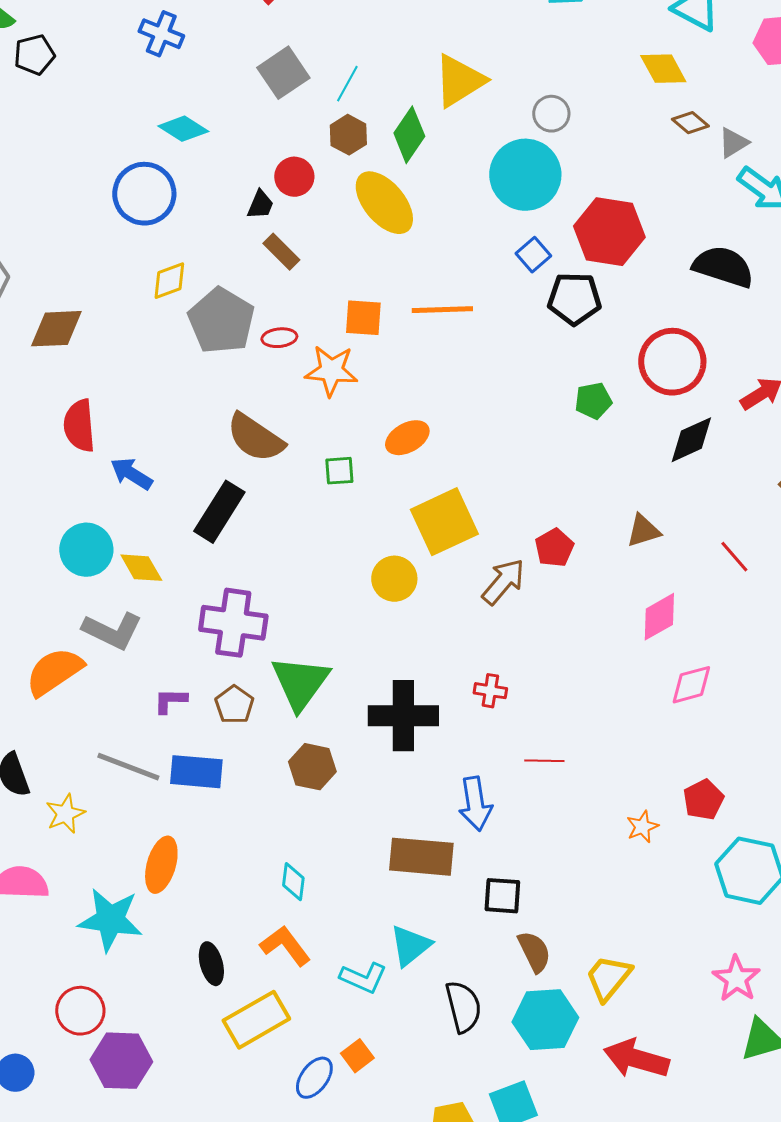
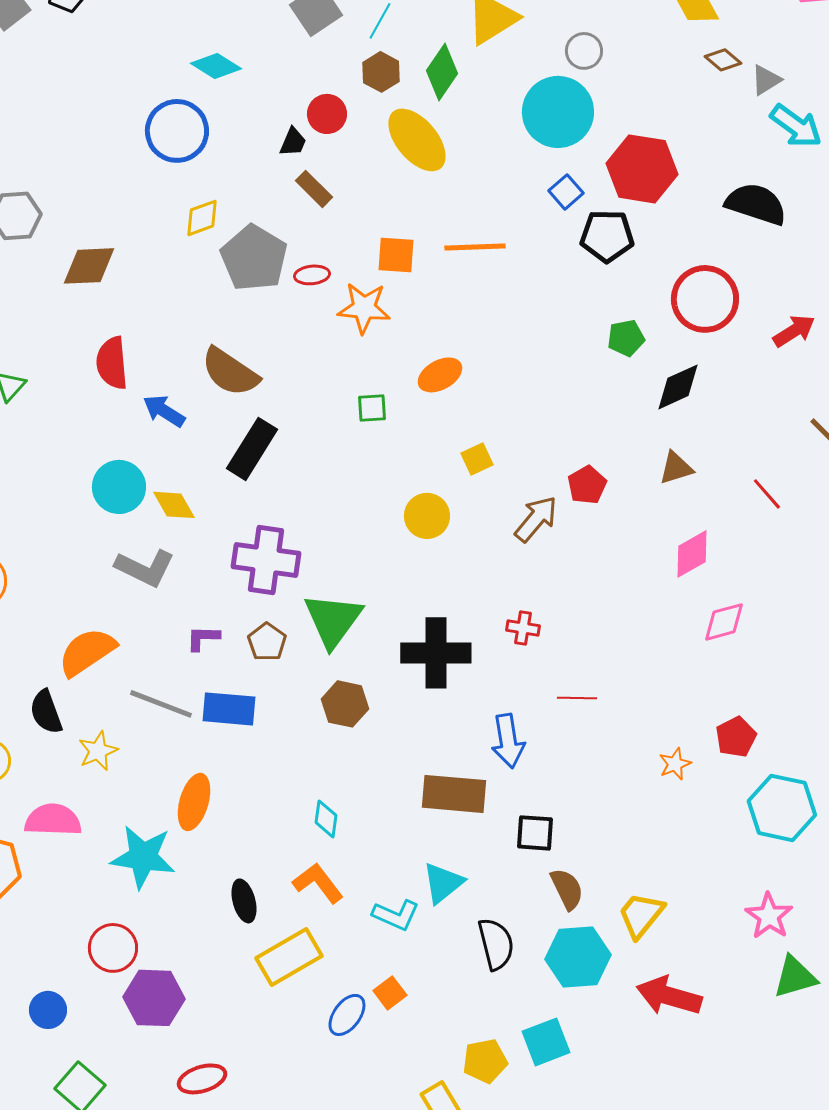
brown semicircle: (255, 438) -> (230, 372), moved
black diamond: (691, 440) -> (678, 387), moved
yellow square: (444, 522) -> (477, 459), size x0.5
orange semicircle: (54, 672) -> (87, 652), moved

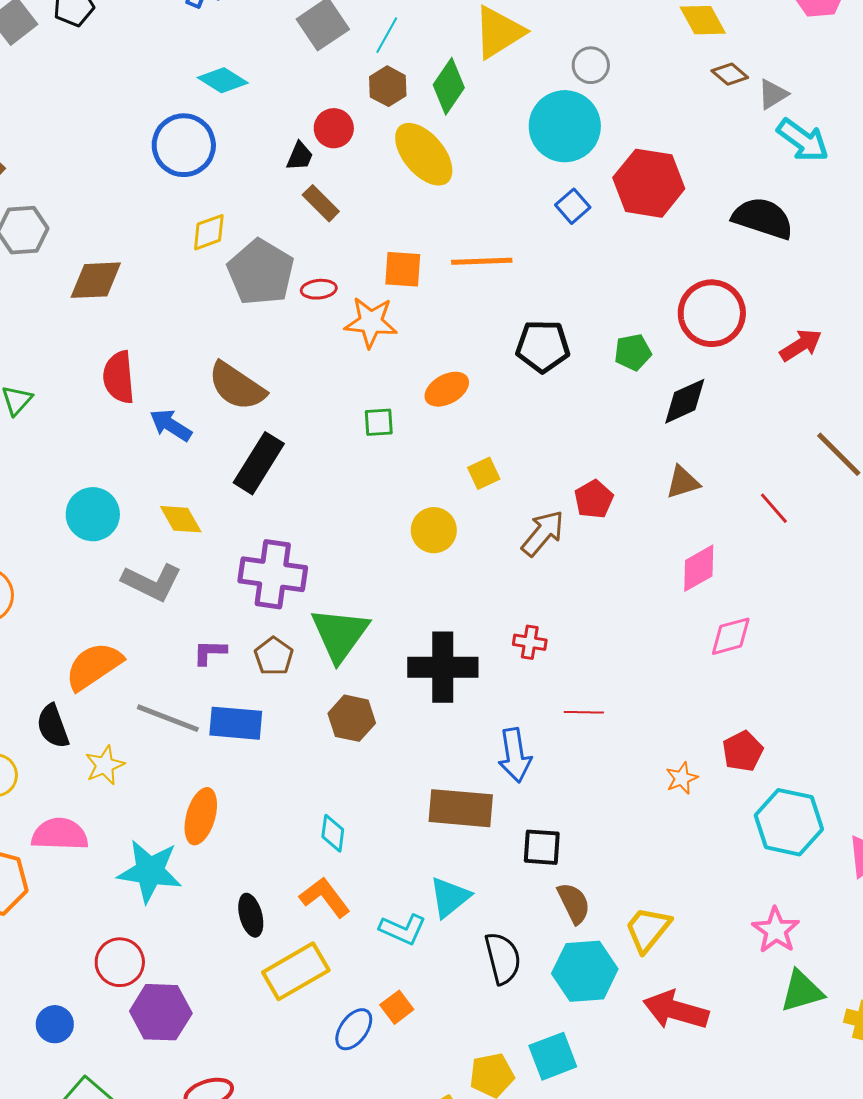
black pentagon: (607, 236) -> (543, 346), moved
cyan circle: (119, 487) -> (93, 514), moved

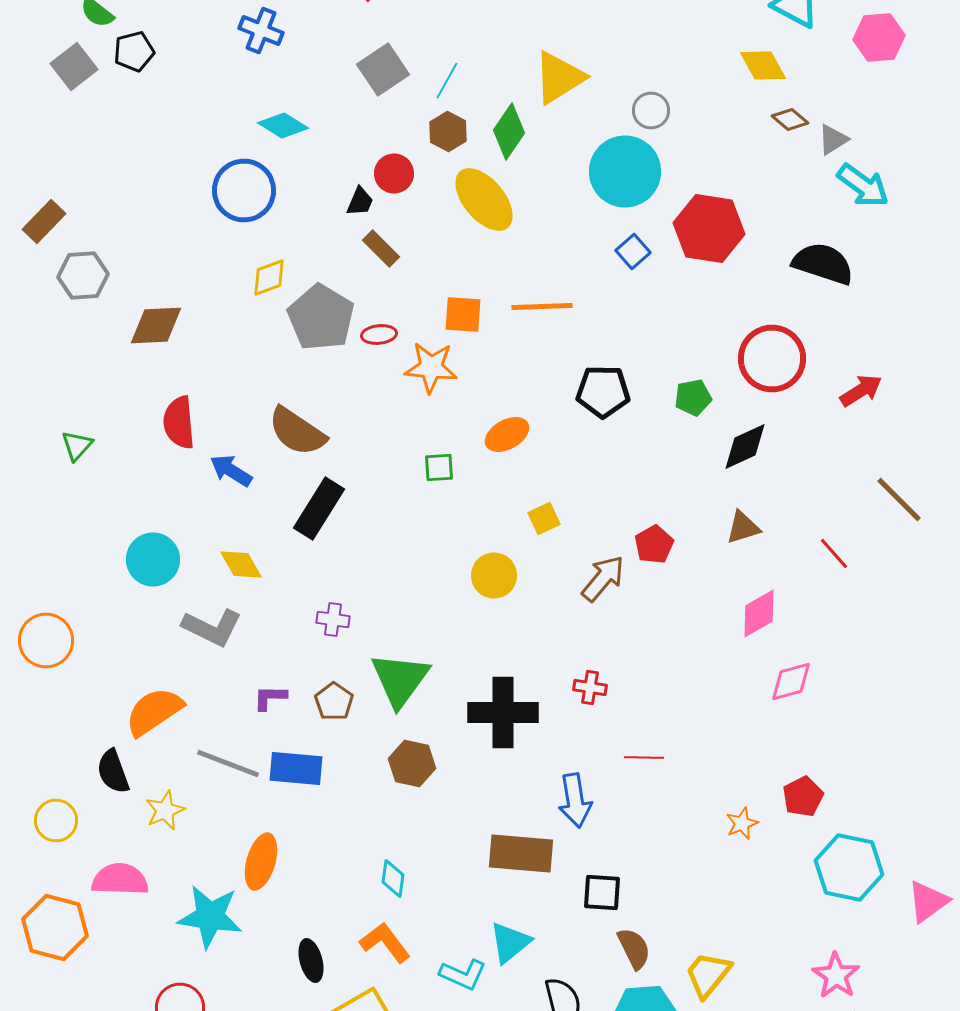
purple cross: (273, 574) -> (333, 620), size x0.5

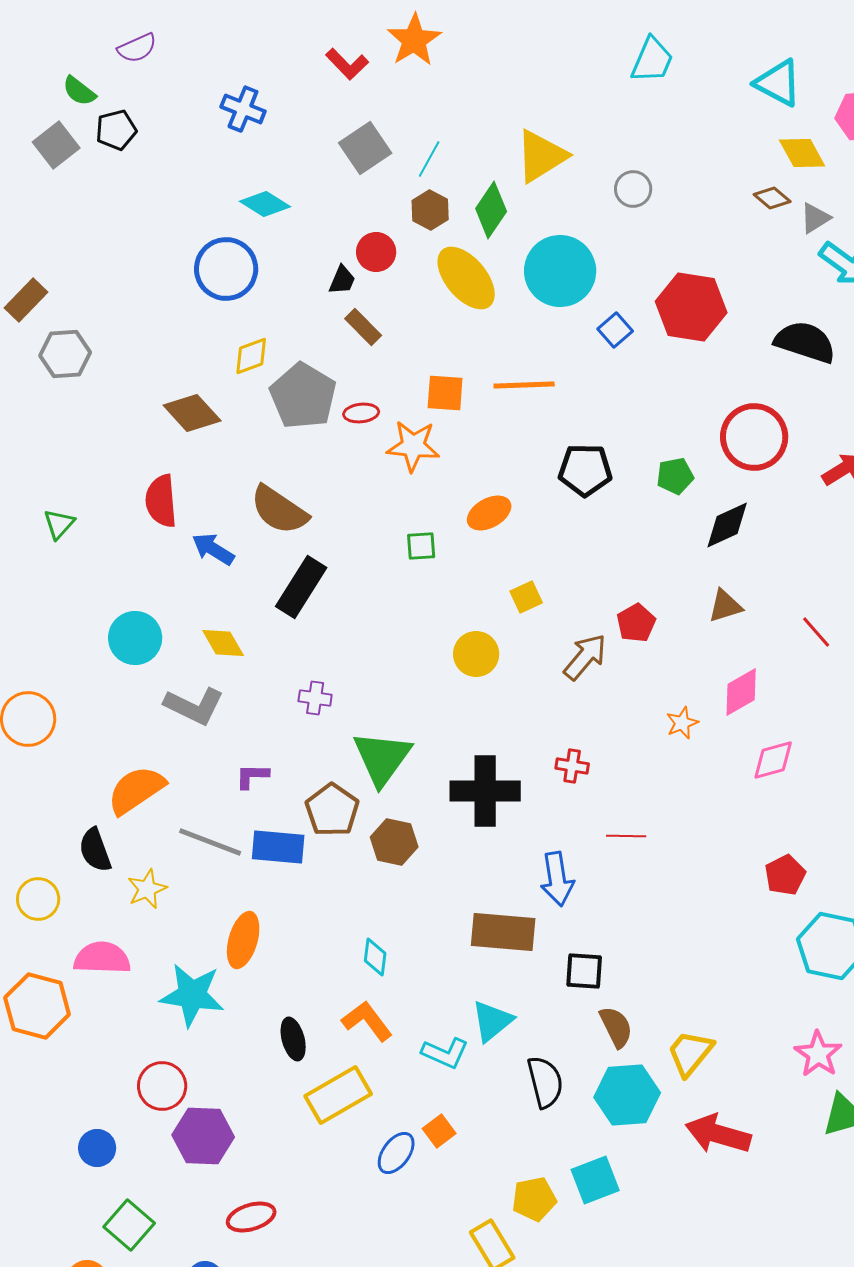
yellow diamond: (763, 66) -> (802, 153), moved
cyan circle: (625, 172) -> (560, 271), moved
brown diamond: (156, 326) -> (192, 413), moved, turned 50
brown pentagon: (334, 702) -> (332, 810), moved, size x1.4
orange star: (742, 824) -> (682, 723), moved

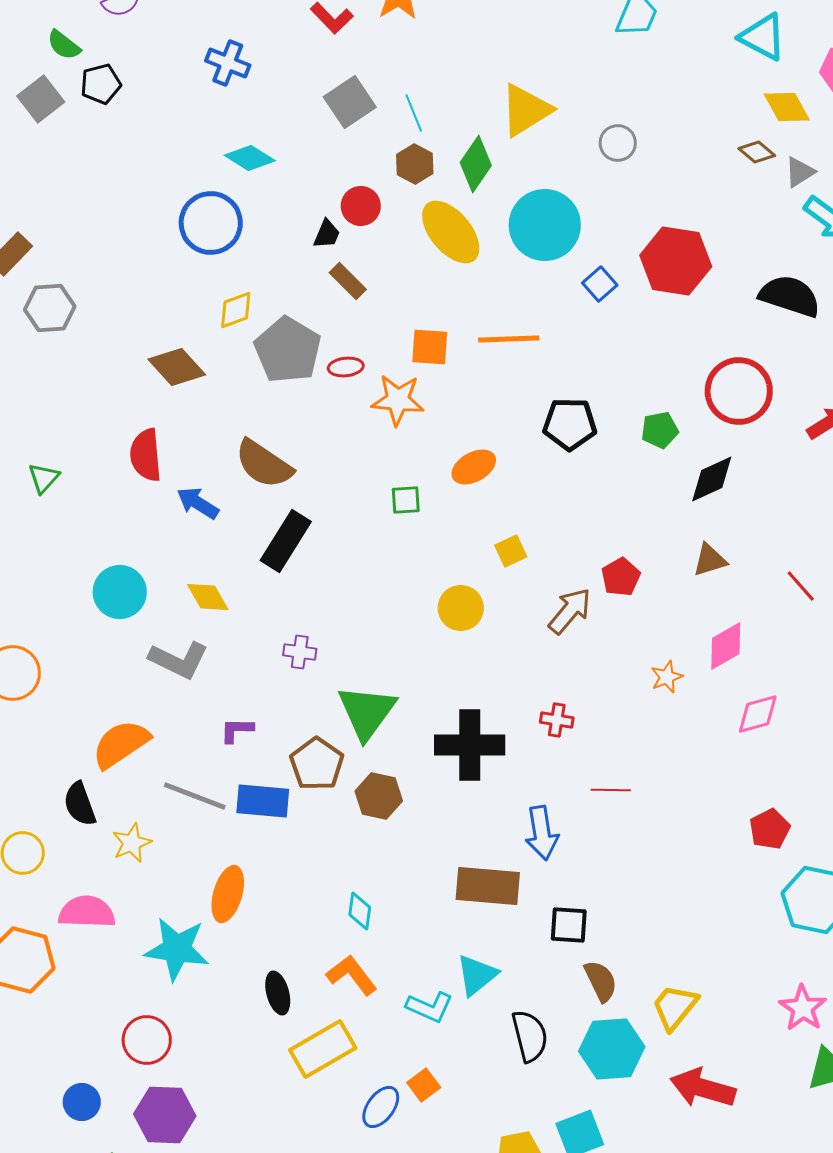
cyan line: (429, 159) -> (414, 113), turned -51
purple hexagon: (203, 1136) -> (165, 1115), moved

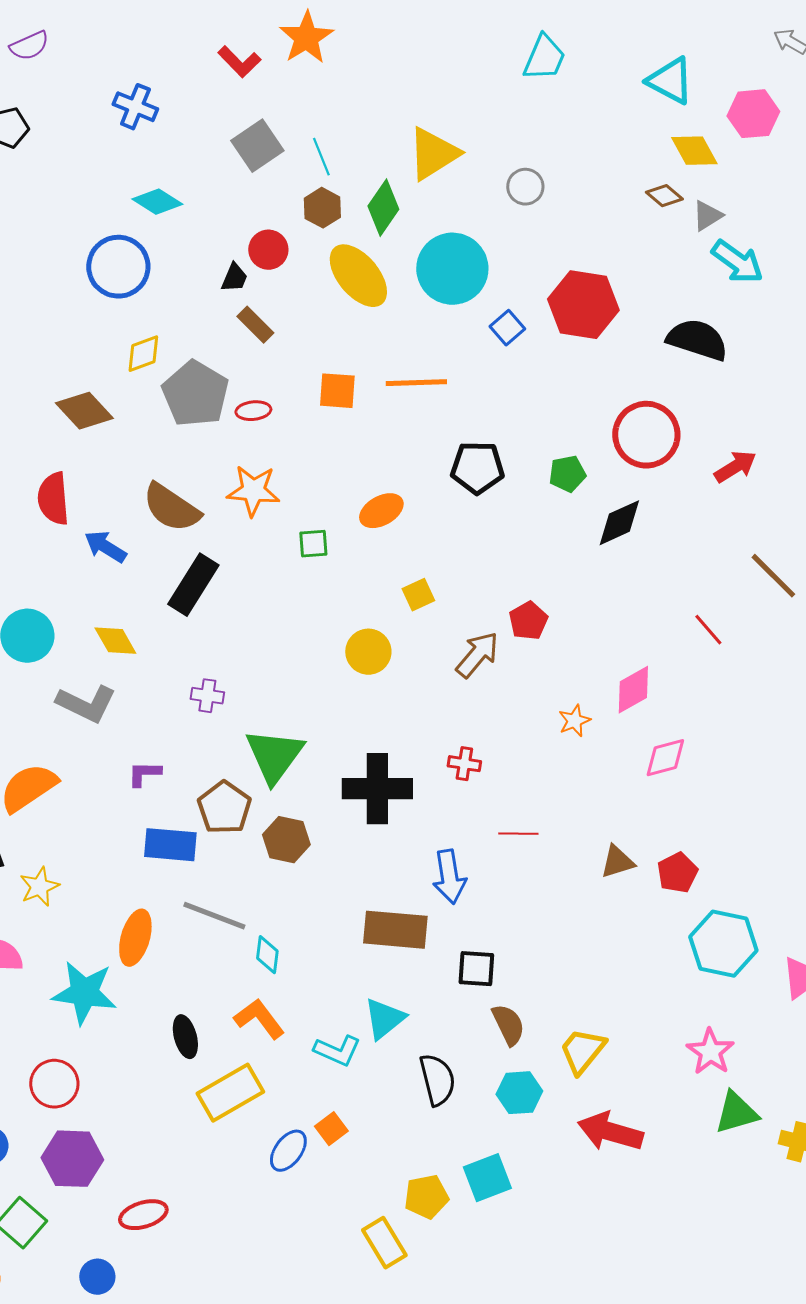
orange star: (398, 400) -> (253, 491), moved
brown triangle: (710, 560) -> (617, 862), moved
gray line: (195, 796) -> (214, 916), moved
cyan hexagon: (612, 1049) -> (519, 1093), size x0.7

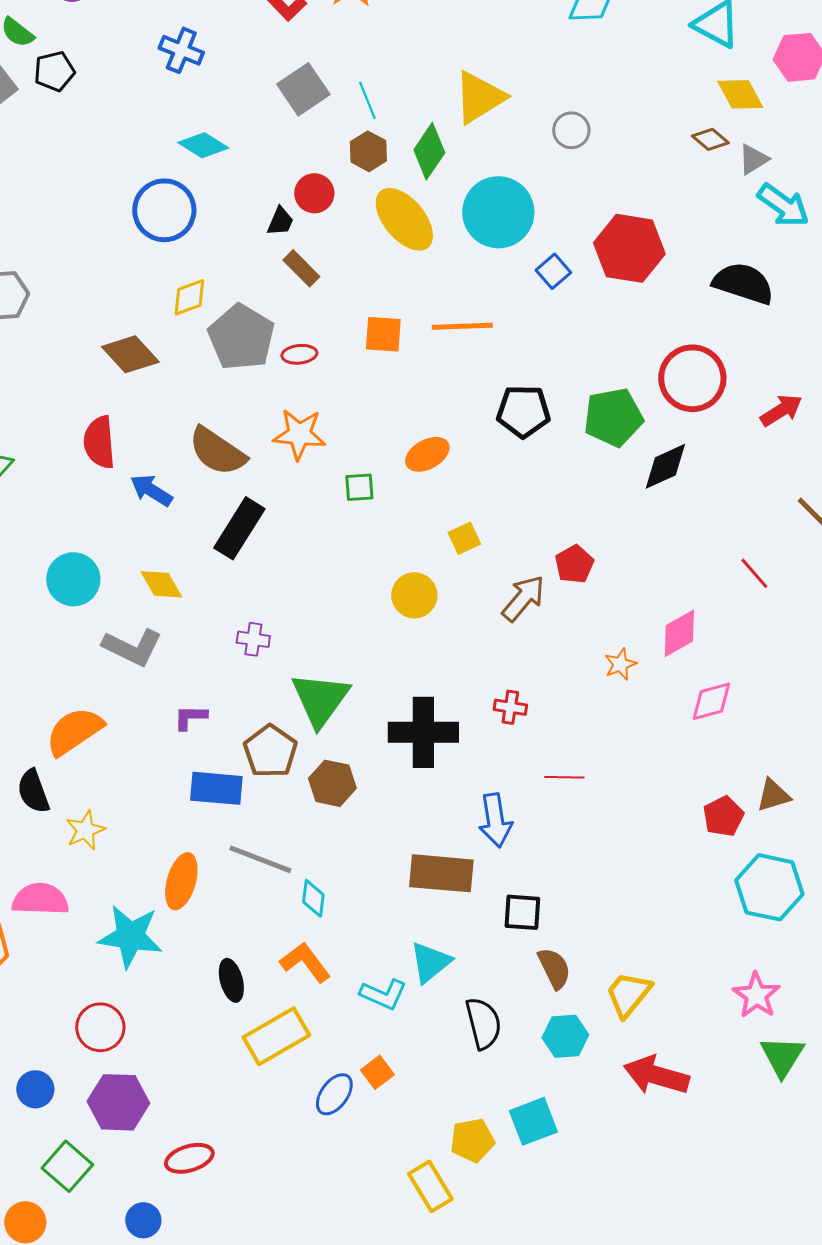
green pentagon: (567, 474) -> (613, 417), size x1.6
brown triangle: (617, 862) -> (773, 795), moved
green triangle: (736, 1113) -> (782, 1056), turned -42

